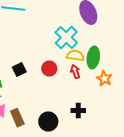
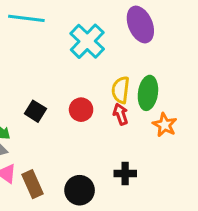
cyan cross: (66, 38) -> (87, 41), moved
yellow semicircle: (75, 56) -> (121, 90), turned -90
black square: (19, 70) -> (35, 111), turned -32

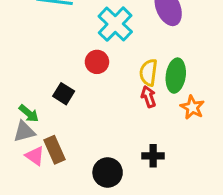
red circle: (81, 110) -> (97, 62), moved
brown rectangle: (32, 184) -> (55, 150), moved

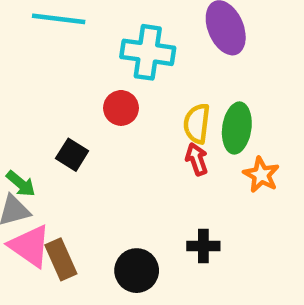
cyan cross: (115, 24) -> (148, 52), turned -36
brown rectangle: (55, 150) -> (61, 259), moved
pink triangle: (35, 156) -> (30, 246), size x1.5

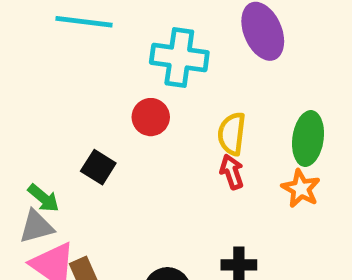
green ellipse: (237, 128) -> (308, 139), moved

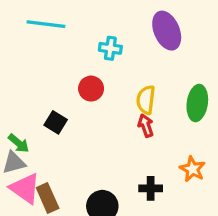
cyan cross: (179, 57) -> (110, 48), size x0.6
orange star: (301, 189) -> (192, 169), moved

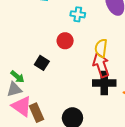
red arrow: (146, 126) -> (101, 65), size x1.6
black cross: (151, 188) -> (104, 83), moved, size x1.5

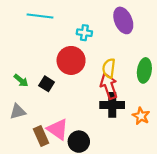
red circle: (65, 41) -> (71, 60), size x1.6
green arrow: (17, 77) -> (21, 80), moved
pink triangle: (22, 106) -> (58, 129), moved

